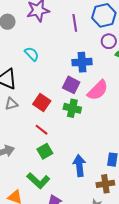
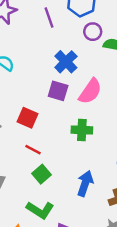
blue cross: (82, 62) -> (66, 62), turned -30
green cross: (72, 108) -> (82, 130), moved
blue arrow: (79, 166) -> (85, 183), turned 35

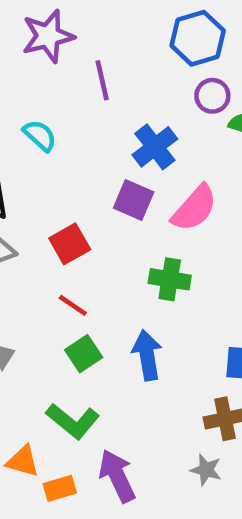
purple line: (49, 17) -> (102, 80), moved
red square: (27, 118) -> (70, 244), turned 30
blue arrow: (85, 183) -> (147, 355), moved, turned -35

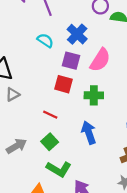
cyan semicircle: (40, 135) -> (45, 40), moved
red square: (70, 244) -> (64, 84), moved, turned -36
green square: (84, 354) -> (50, 142), moved

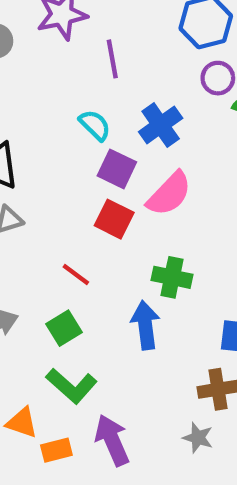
pink semicircle: (100, 60) -> (169, 194), moved
purple square: (71, 61) -> (117, 169), moved
green cross: (94, 95) -> (172, 277), moved

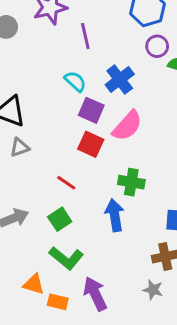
orange rectangle: (56, 450) -> (58, 302), turned 30

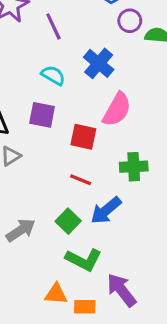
purple square: (91, 110) -> (42, 115), moved
red line: (66, 183) -> (81, 180), moved
blue arrow: (115, 215) -> (106, 210), moved, turned -108

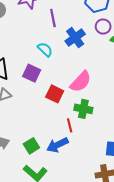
blue cross: (99, 63) -> (75, 38), moved
green cross: (134, 167) -> (83, 109), moved
red line: (81, 180) -> (70, 125), moved, turned 40

